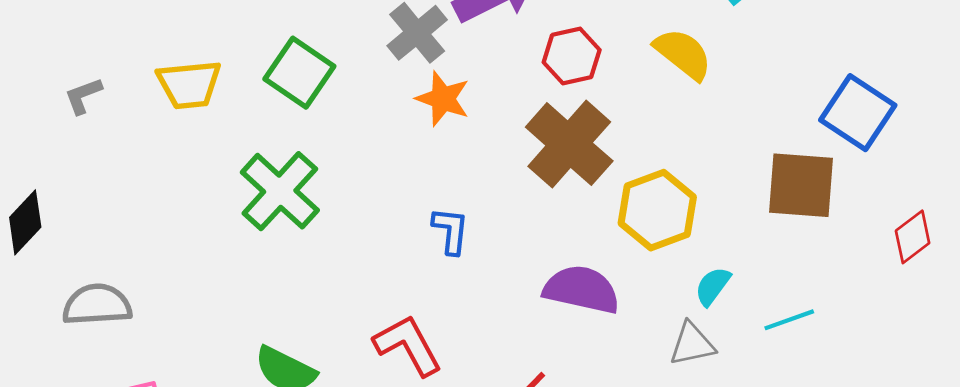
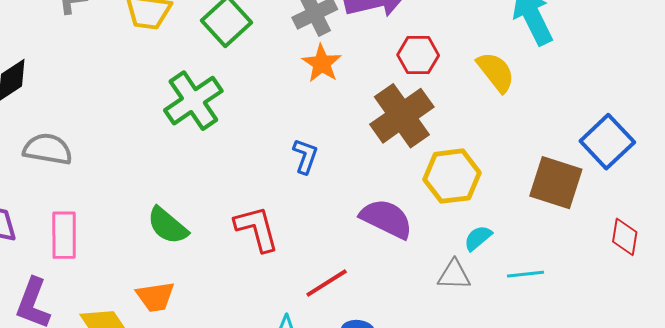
red diamond: (913, 237) -> (625, 237), turned -57

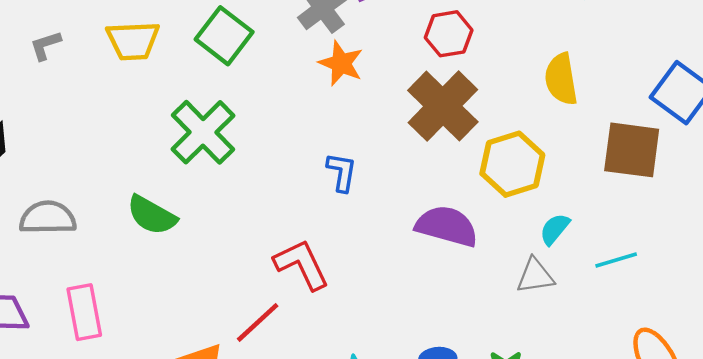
yellow semicircle: (496, 72) -> (561, 79), moved, turned -141
green semicircle: (168, 226) -> (152, 215), moved
red line: (327, 283) -> (258, 322), moved

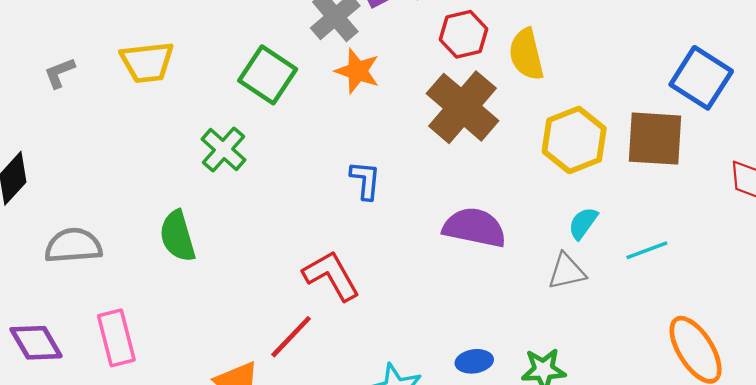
green square: (224, 36) -> (268, 75), moved
yellow semicircle: (561, 79) -> (526, 54), moved
green cross: (203, 132) -> (223, 150), size x0.7
yellow hexagon: (512, 164) -> (574, 140), moved
green semicircle: (152, 215) -> (178, 236), turned 48

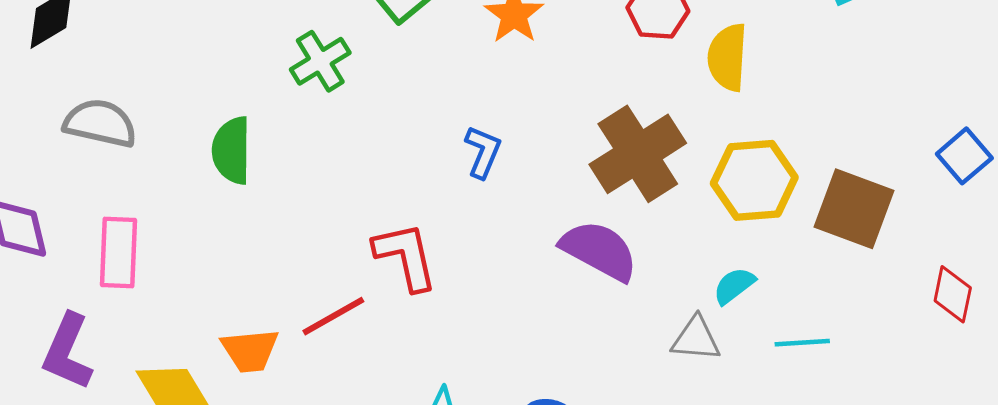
blue square: (701, 78) -> (964, 156), moved, size x0.7
brown cross: (463, 107) -> (638, 154), moved

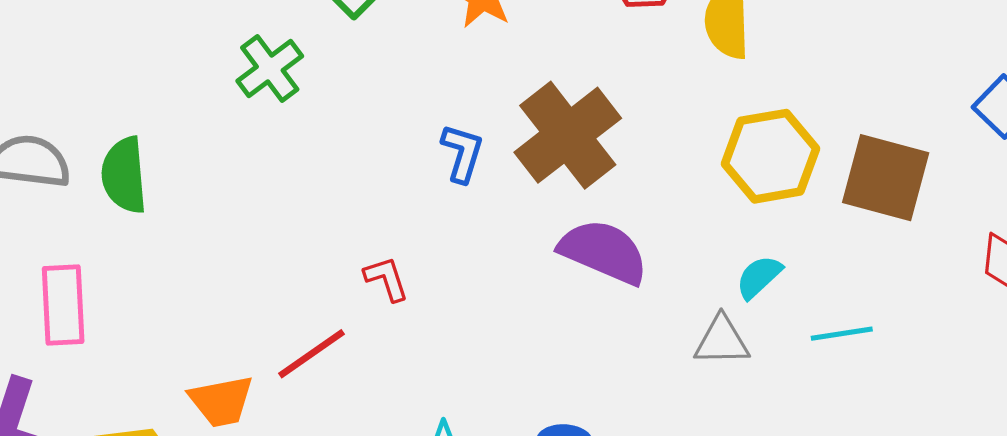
green semicircle: (232, 150) -> (124, 175), moved
brown cross: (638, 154) -> (568, 135), moved
red L-shape: (406, 256) -> (386, 279), size x0.6

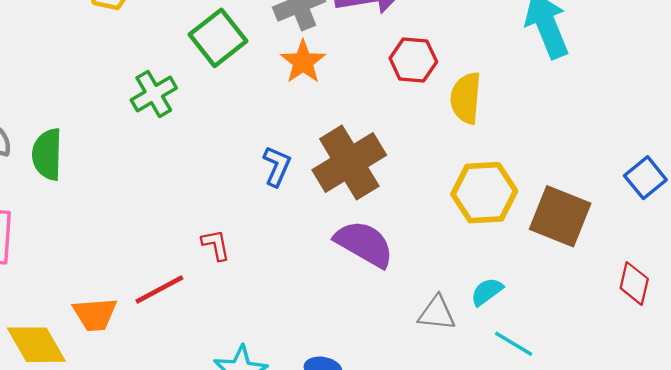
cyan semicircle: (759, 277) -> (487, 292), moved
cyan line: (842, 334) -> (514, 344), moved, turned 33

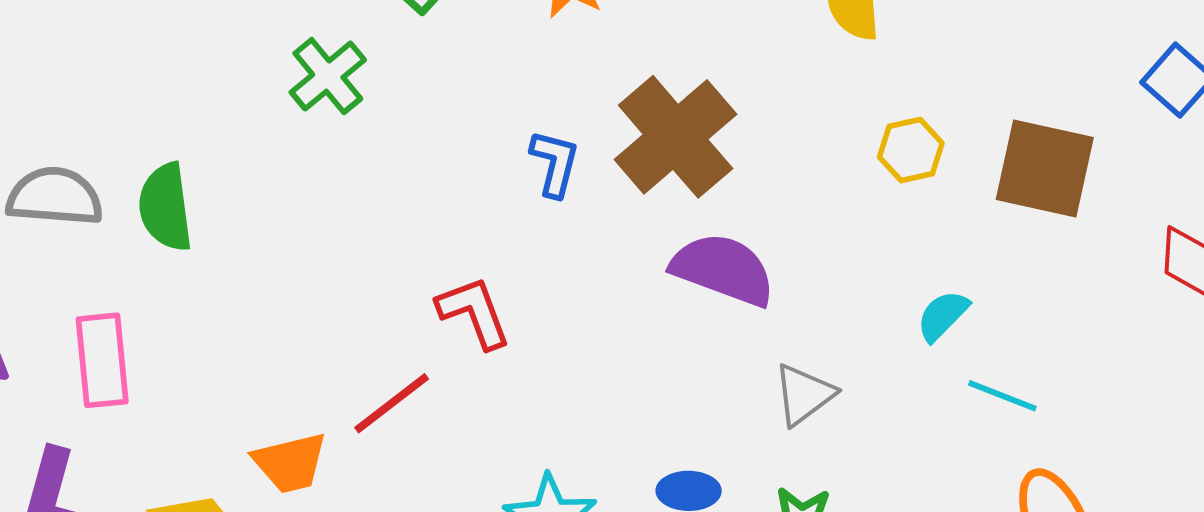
yellow hexagon: (484, 193) -> (911, 150), size x0.6
red L-shape: (216, 245) -> (474, 312), size x1.4
gray triangle: (437, 313) -> (804, 394), moved, turned -33

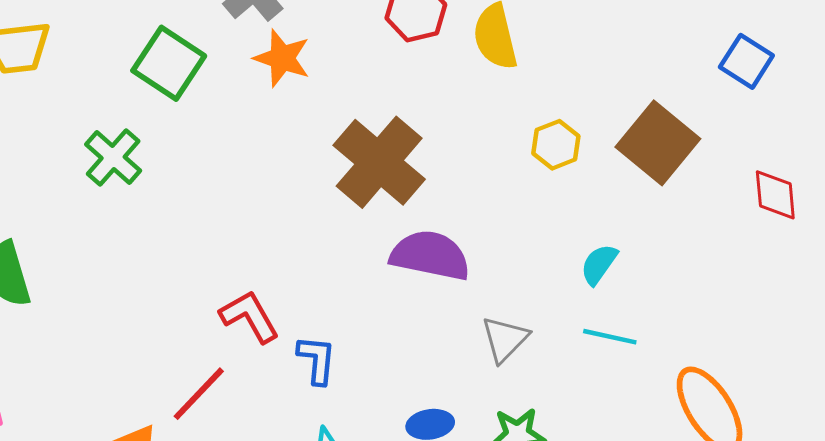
blue L-shape: (555, 163) -> (317, 360), moved
brown square: (1045, 169) -> (658, 143), turned 36
cyan line: (1002, 396) -> (610, 337), moved

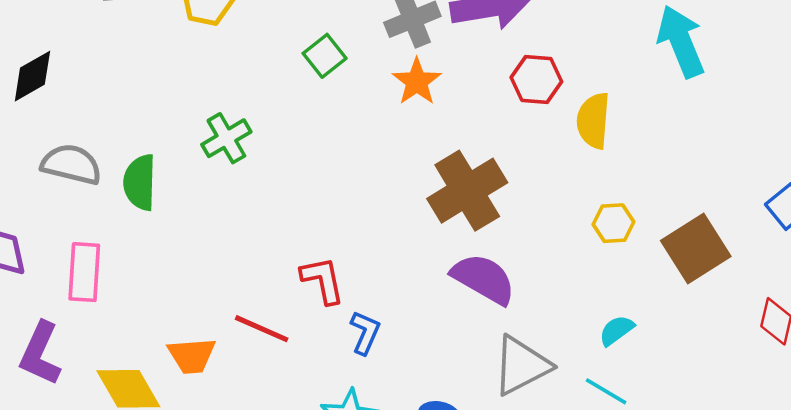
green square: (169, 63) -> (325, 56), size x0.7
green cross: (113, 158) -> (226, 138), moved
gray triangle: (505, 339) -> (521, 366), size x1.5
red line: (199, 394) -> (262, 329), turned 52

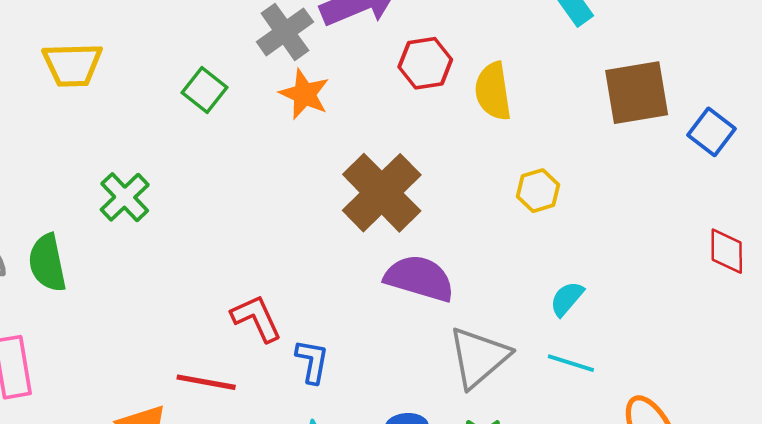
brown square: (696, 249) -> (637, 93), moved, turned 36

